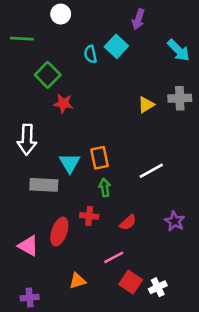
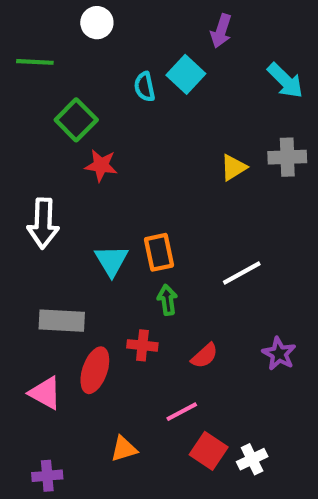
gray rectangle: (44, 185) -> (62, 321), moved

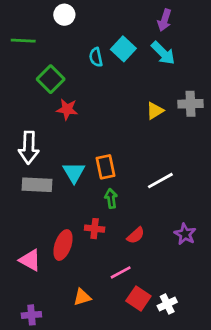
purple arrow: (221, 31) -> (164, 20), moved
cyan arrow: (285, 81) -> (163, 53), moved
gray rectangle: (62, 321) -> (37, 185), moved

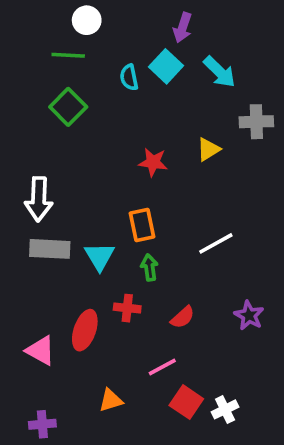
purple arrow: (164, 20) -> (183, 28), moved
green line: (23, 41) -> (68, 55), moved
gray cross: (191, 104) -> (256, 122), moved
red star: (67, 109) -> (153, 162), moved
cyan triangle: (74, 172) -> (100, 256), moved

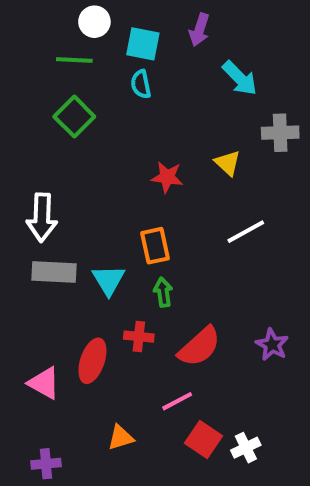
cyan square: (166, 66) -> (143, 44), moved, turned -32
yellow triangle: (208, 149) -> (228, 163), turned -45
white line: (216, 243) -> (246, 232), moved
red semicircle: (183, 317) -> (199, 347), size x1.6

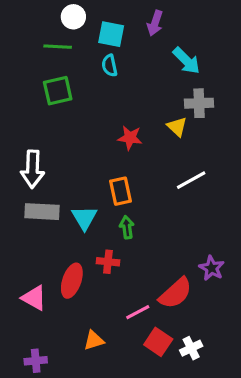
green square: (74, 117) -> (58, 91), turned 32
gray cross: (280, 133) -> (199, 103), moved
red semicircle: (199, 347) -> (175, 293), moved

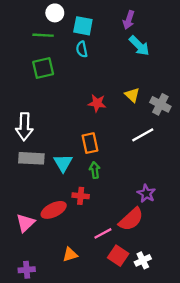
purple arrow: (155, 23) -> (129, 20), moved
gray cross: (199, 103) -> (160, 104), moved, turned 30
purple star: (212, 268) -> (146, 194), moved
red ellipse: (72, 281) -> (54, 210), turned 45
pink triangle: (34, 298) -> (25, 223), turned 48

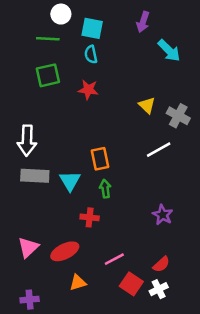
cyan arrow: (139, 46) -> (169, 51), moved
red star: (97, 103) -> (88, 90), moved
red ellipse: (54, 210) -> (65, 251), moved
red semicircle: (131, 219) -> (161, 264), moved, size x0.6

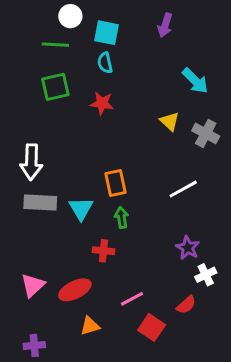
cyan arrow: (169, 51) -> (195, 81), moved
white line: (159, 150) -> (183, 189), moved
white cross: (159, 289) -> (206, 275), moved

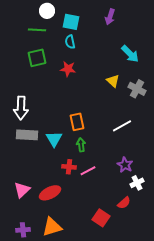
pink line: (132, 299) -> (88, 171), moved
orange triangle: (90, 326) -> (52, 227), moved, size x1.5

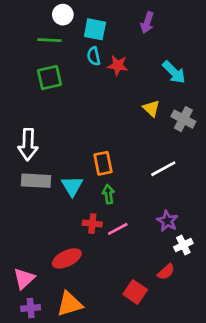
red star: (68, 69) -> (118, 66), moved
pink triangle: (22, 190) -> (24, 279), moved

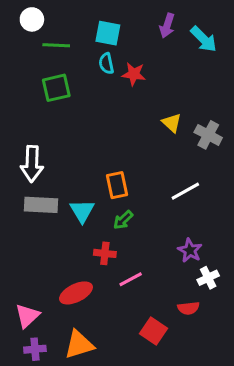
white circle: (63, 15) -> (32, 19), moved
cyan arrow: (174, 72) -> (204, 39), moved
green arrow: (108, 194) -> (123, 220), turned -126
pink line: (118, 229) -> (131, 279), moved
red semicircle: (166, 272) -> (188, 308), turned 36

